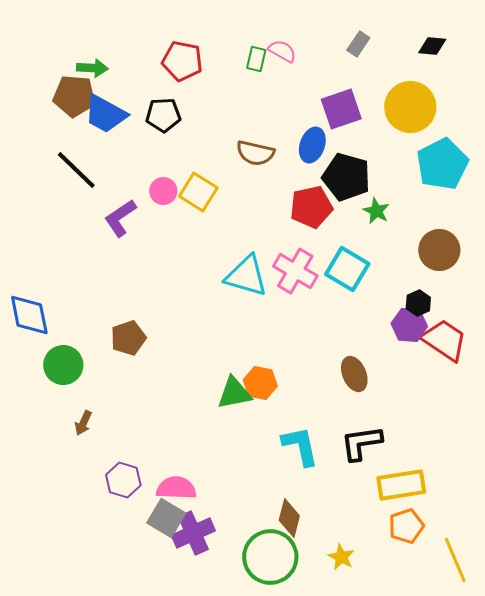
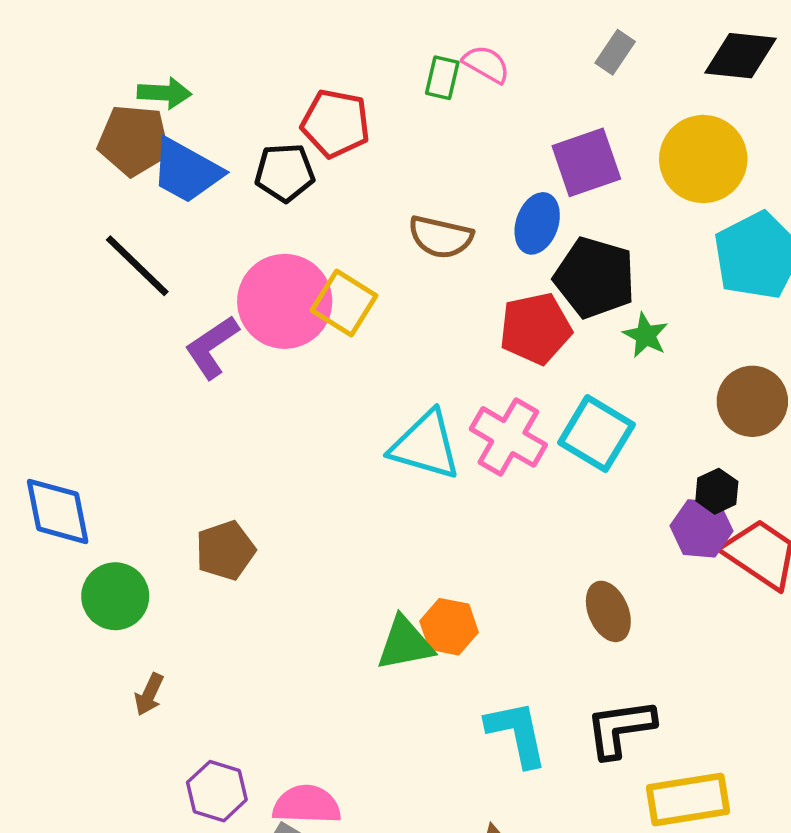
black diamond: (432, 46) -> (741, 56), size x1.5
red pentagon: (182, 61) -> (336, 123), moved
pink circle: (163, 191) -> (285, 301), size x2.0

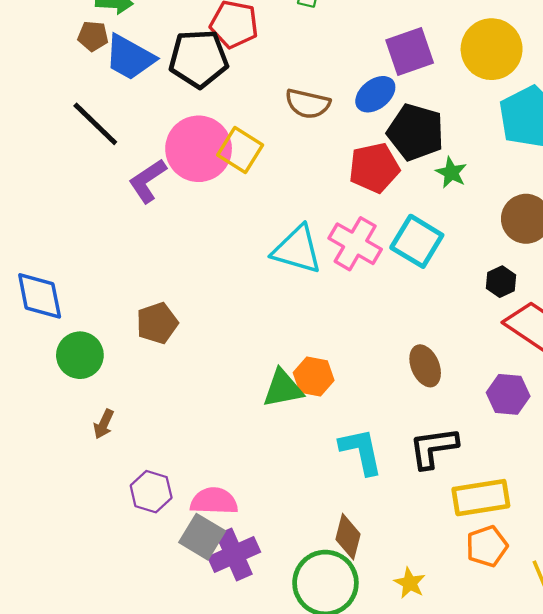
brown pentagon: (134, 140) -> (93, 36), size x0.6
black pentagon: (285, 173) -> (199, 59), size x1.4
blue ellipse: (537, 223) -> (375, 94), turned 33
purple hexagon: (702, 528) -> (508, 394), moved

